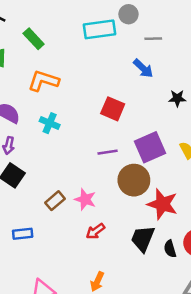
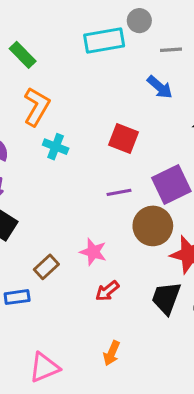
orange L-shape: (43, 81) -> (37, 107), turned 104
cyan cross: (50, 123) -> (56, 147), moved
brown rectangle: (55, 201) -> (46, 267), moved

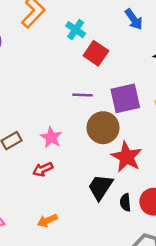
cyan cross: (56, 147) -> (76, 30), moved
red arrow: (107, 291) -> (43, 169), moved
orange arrow: (112, 353) -> (47, 221), turned 30

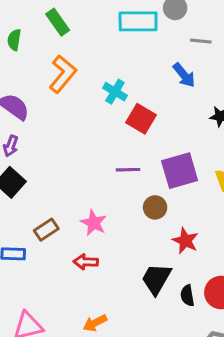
brown circle: (103, 128) -> (155, 207), size x0.6
red star: (127, 157) -> (185, 241), size x0.7
red arrow: (43, 169) -> (86, 262), turned 30

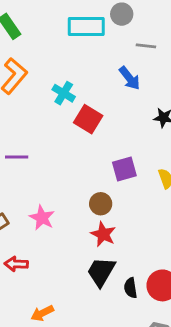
purple line: (128, 170) -> (17, 157), moved
purple square: (180, 171) -> (124, 169), size x0.7
red star: (185, 241) -> (103, 234), moved
red arrow: (86, 262) -> (16, 264), moved

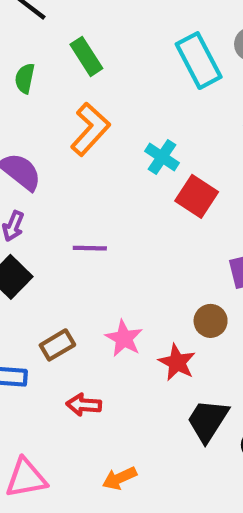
cyan rectangle: (86, 26) -> (199, 61), turned 60
red star: (103, 234) -> (177, 362), moved

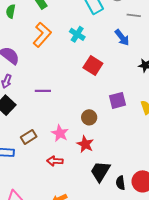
cyan cross: (162, 157) -> (77, 34), moved
brown circle: (211, 321) -> (89, 117), moved
red arrow: (84, 405) -> (55, 161), moved

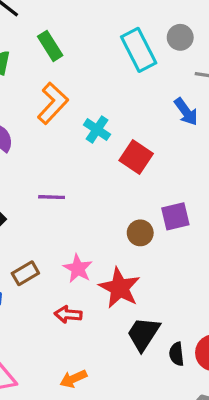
cyan cross: (77, 34) -> (97, 130), moved
brown circle: (89, 117) -> (140, 233), moved
red star: (85, 144) -> (120, 288), size x1.4

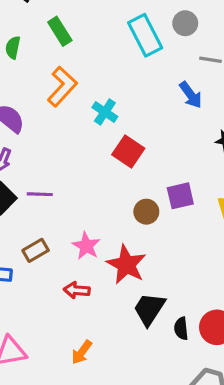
red square: (136, 157) -> (128, 152), moved
purple line: (52, 197) -> (40, 194), moved
orange arrow: (73, 379) -> (82, 352), turned -30

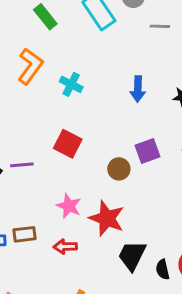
green rectangle: (60, 31) -> (45, 17), moved
blue arrow: (191, 95) -> (138, 89), moved, turned 45
red square: (128, 152) -> (68, 144), moved
brown rectangle: (36, 250) -> (25, 234), moved, turned 30

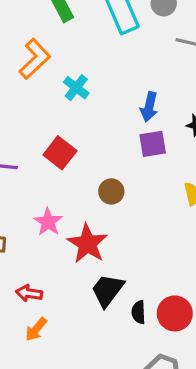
purple square: (148, 151) -> (153, 144), moved
red arrow: (65, 247) -> (29, 293), moved

